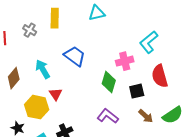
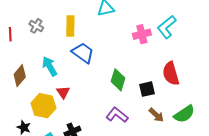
yellow rectangle: (55, 18) -> (70, 26), moved
cyan L-shape: (149, 42) -> (167, 27), moved
pink cross: (125, 61) -> (142, 34), moved

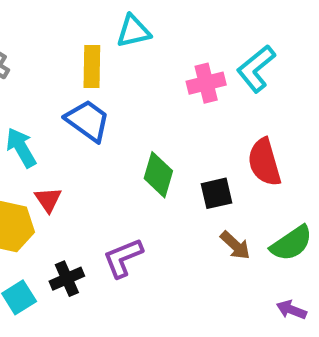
yellow rectangle: (70, 26) -> (92, 67), moved
purple L-shape: (117, 115) -> (123, 258), moved, turned -60

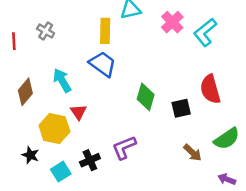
pink cross: (206, 83) -> (172, 22), moved, turned -30
brown arrow: (235, 245) -> (193, 153), moved

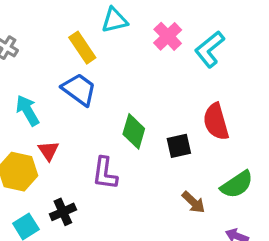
yellow rectangle: (105, 31) -> (82, 48), turned -35
purple L-shape: (124, 148) -> (105, 173), moved, turned -60

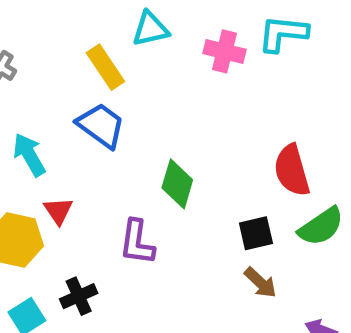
pink cross: (168, 36) -> (224, 51), turned -32
cyan L-shape: (210, 49) -> (283, 33), moved, turned 45
black square: (179, 146) -> (256, 233), moved
green semicircle: (237, 184) -> (321, 227), moved

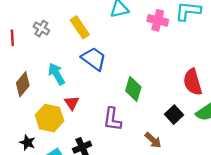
yellow rectangle: (105, 67) -> (80, 27), moved
black square: (256, 233) -> (174, 115), turned -30
brown arrow: (260, 283) -> (153, 140), moved

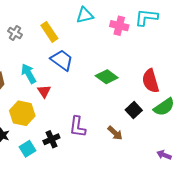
green diamond: (133, 89) -> (107, 77), moved, turned -70
red triangle: (72, 103) -> (44, 91), moved
purple L-shape: (112, 119) -> (78, 127), moved

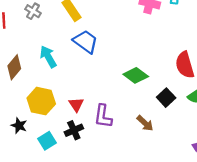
green diamond: (107, 77) -> (136, 75), moved
red triangle: (44, 91) -> (76, 105), moved

